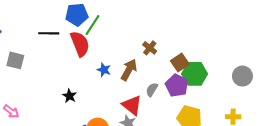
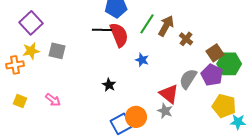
green line: (92, 25) -> (147, 24), moved
black line: (49, 33) -> (102, 30), moved
brown arrow: (129, 70) -> (166, 26), moved
gray semicircle: (152, 90) -> (188, 79), size x1.5

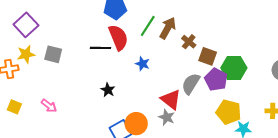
black line: (102, 30) -> (100, 48), moved
brown square: (215, 53) -> (208, 56), moved, turned -36

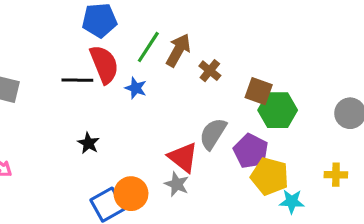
brown square: (208, 56) -> (259, 91), moved
blue star: (142, 64) -> (136, 88), moved
purple pentagon: (216, 79) -> (251, 151), moved

